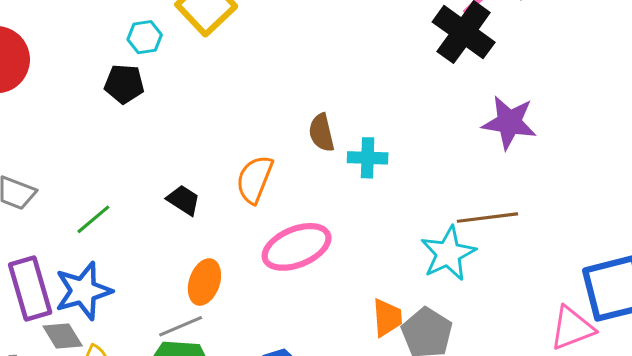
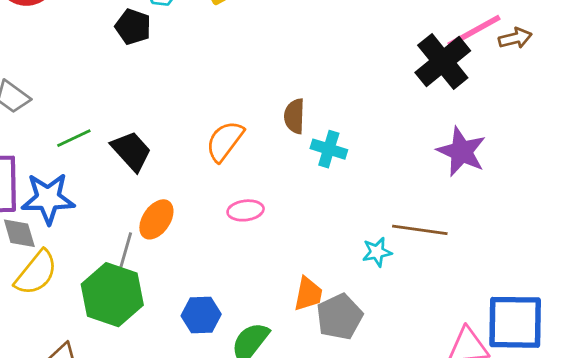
black trapezoid: (183, 200) -> (131, 151), moved, size x1.4
pink ellipse: (297, 247) -> (246, 210), size x0.6
cyan star: (448, 253) -> (377, 252), size x0.6
gray line: (181, 326) -> (125, 253), turned -66

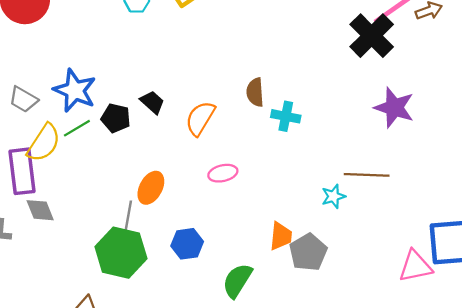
black pentagon: (133, 27) -> (116, 118), moved
black trapezoid: (131, 151) -> (152, 102), moved, size x0.7
blue star: (48, 198) -> (75, 90), moved, turned 30
yellow semicircle: (36, 273) -> (44, 143), moved
blue hexagon: (201, 315) -> (187, 244), moved

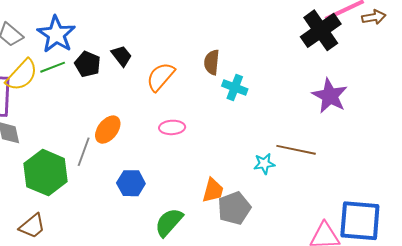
green hexagon: (121, 253) -> (46, 173), moved

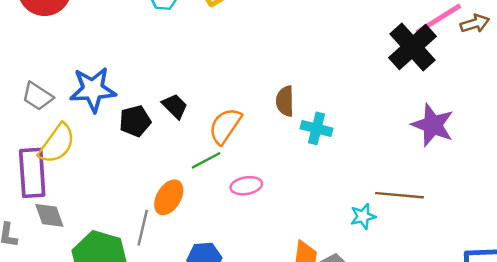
blue star: (56, 34) -> (93, 89), turned -30
black pentagon: (88, 64) -> (135, 121), turned -30
green line: (53, 67) -> (206, 160), moved

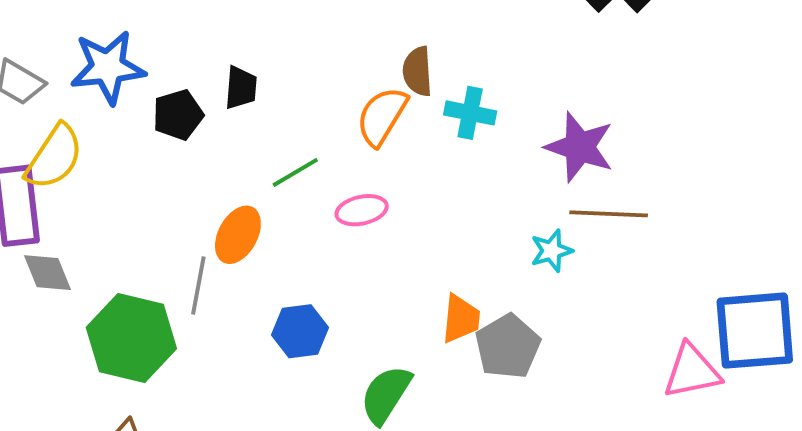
black trapezoid: (175, 106) -> (241, 88), turned 52
purple star: (433, 125) -> (580, 147), moved
orange semicircle: (225, 126) -> (382, 116), moved

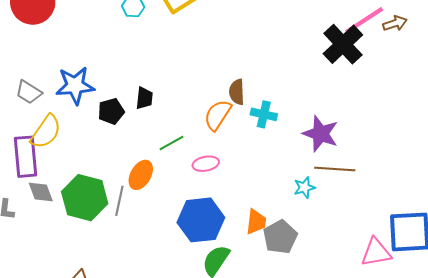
blue hexagon: (300, 331) -> (201, 220), moved, size x1.6
green hexagon: (131, 338) -> (85, 198), moved

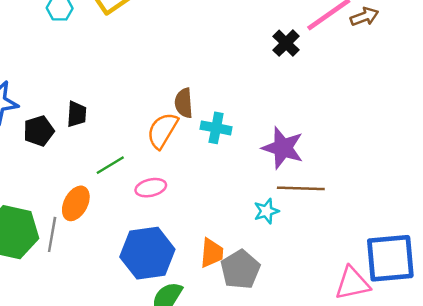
black cross: (343, 44) -> (286, 43), moved, size x0.6

